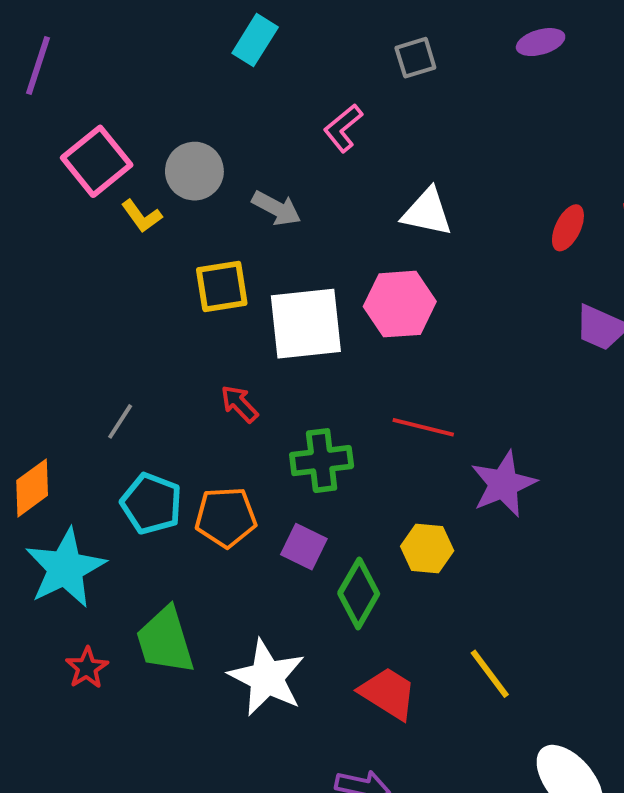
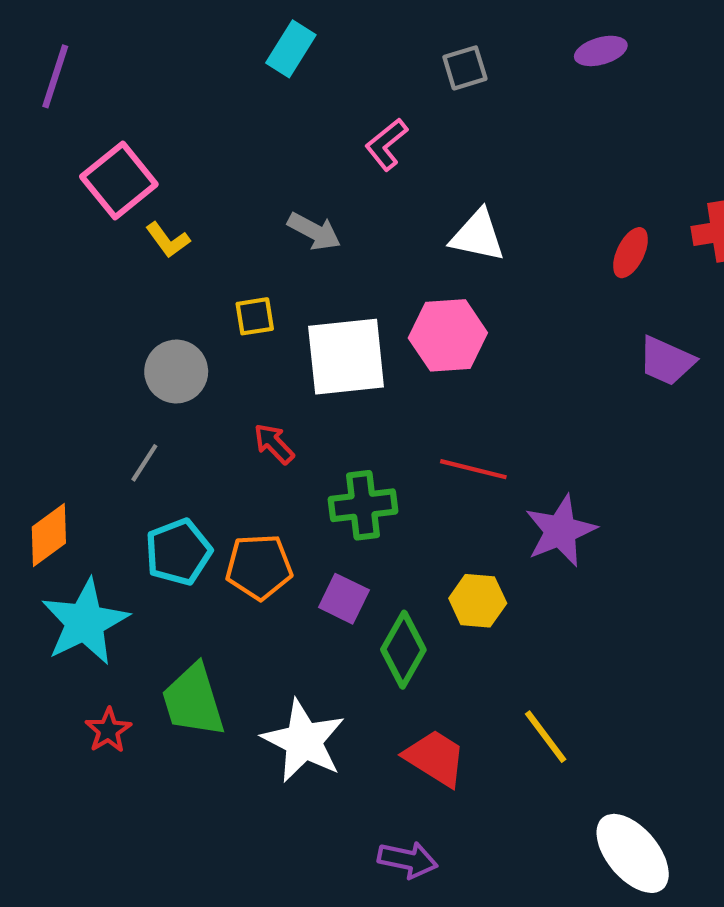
gray circle: (194, 171) -> (176, 372), moved
yellow square: (222, 286) -> (255, 316), size x0.7
cyan pentagon: (151, 504) -> (178, 552), turned 30

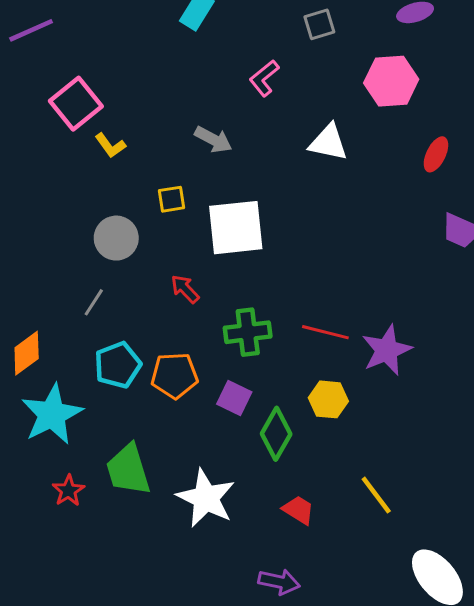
purple line: (55, 76) -> (31, 30), turned 48
pink hexagon: (448, 335) -> (391, 81), moved
red line: (473, 469) -> (325, 332), moved
red trapezoid: (435, 758) -> (299, 510), size x0.7

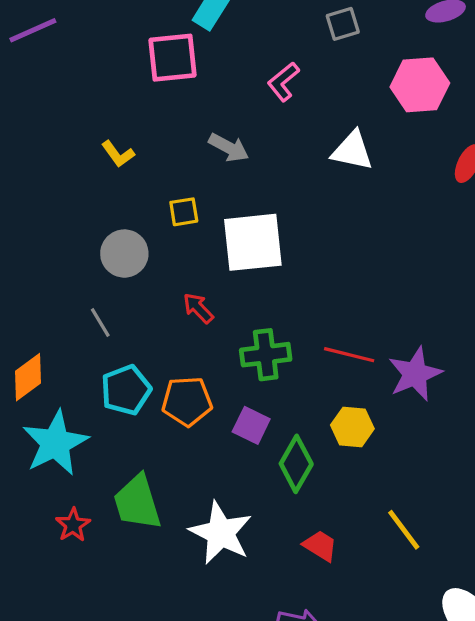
pink square: (76, 104) -> (173, 58), moved, turned 33
gray line: (94, 302) -> (100, 323), turned -64

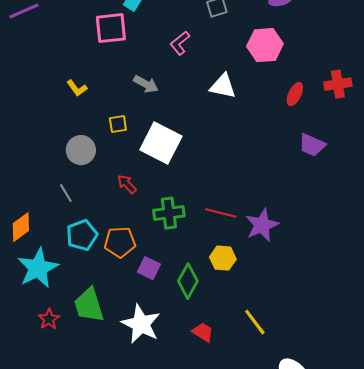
white square: (253, 242) -> (161, 143), turned 33
purple square: (251, 425) -> (149, 268), moved

